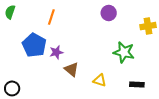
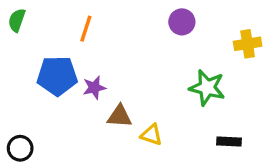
blue pentagon: (34, 45) -> (57, 76), turned -30
brown triangle: (71, 69) -> (120, 116), turned -35
yellow triangle: (100, 80) -> (152, 135), moved

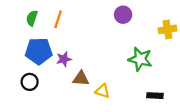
green semicircle: (17, 20) -> (32, 18), moved
black circle: (20, 148) -> (30, 82), moved

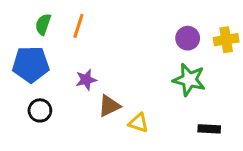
purple circle: (123, 15) -> (188, 38), moved
blue pentagon: (39, 51) -> (31, 64), moved
brown triangle: (81, 78) -> (109, 106), turned -30

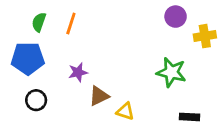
purple circle: (188, 38) -> (176, 17), moved

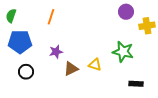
green semicircle: (39, 22) -> (11, 16), moved
yellow triangle: (125, 111) -> (95, 65), moved

